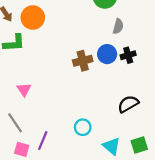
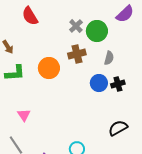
orange circle: (33, 18) -> (49, 68), moved
brown cross: (83, 61) -> (77, 54), moved

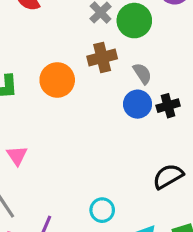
gray semicircle: (109, 58) -> (142, 74), moved, turned -48

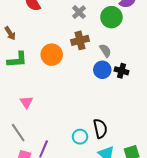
green circle: (134, 21) -> (111, 17), moved
black cross: (168, 106) -> (122, 71), turned 32
black semicircle: (168, 176) -> (100, 129), moved, turned 108

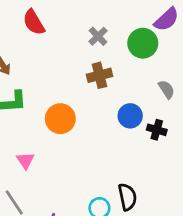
gray semicircle: (105, 51) -> (167, 89), moved
orange circle: (52, 55) -> (60, 119), moved
black cross: (122, 71) -> (157, 130), moved

